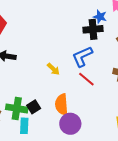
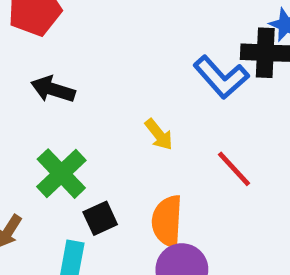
blue L-shape: (82, 56) -> (221, 77), moved, turned -115
green cross: (17, 108) -> (61, 174), moved, turned 30

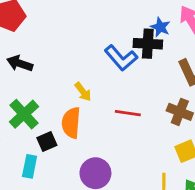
red line: (234, 169) -> (128, 113), turned -40
orange semicircle: (167, 221) -> (71, 123), moved

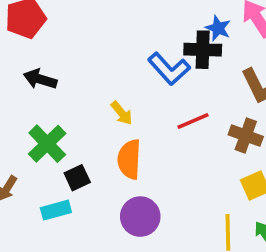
red line: (128, 113) -> (193, 121), moved, turned -30
orange semicircle: (71, 123) -> (129, 159), moved
cyan rectangle: (30, 166) -> (56, 210), turned 65

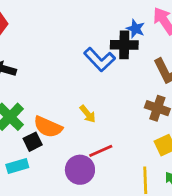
yellow arrow: (122, 113) -> (88, 114), moved
red line: (193, 121) -> (101, 151), moved
orange semicircle: (129, 159) -> (48, 127), moved, turned -68

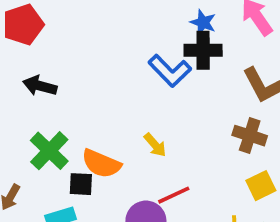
blue star: (135, 29) -> (203, 22), moved
black square: (33, 142) -> (81, 184), turned 30

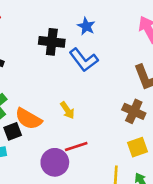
blue star: (203, 22) -> (86, 26), moved
black cross: (203, 50) -> (52, 42), moved
black square: (81, 184) -> (13, 131), turned -30

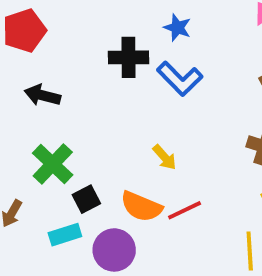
orange semicircle: (28, 119) -> (141, 207), moved
purple circle: (55, 162) -> (114, 250), moved

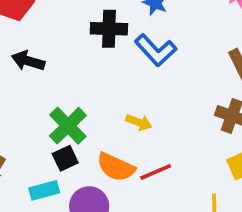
yellow arrow: (165, 157) -> (139, 122), turned -30
green cross: (53, 164) -> (68, 126), moved

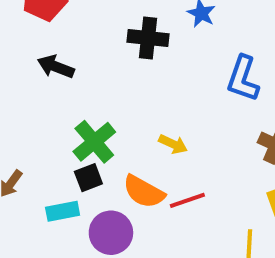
blue L-shape: (156, 50) -> (243, 79), moved, turned 57

